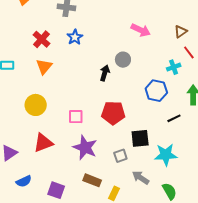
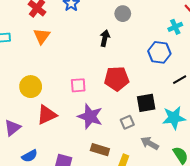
gray circle: (123, 60) -> (123, 14), moved
yellow circle: (36, 105) -> (31, 87), moved

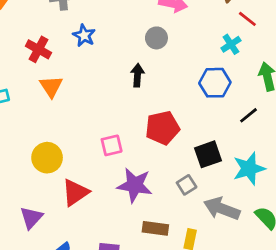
gray arrow: (150, 143) -> (222, 209), size x1.4

